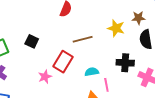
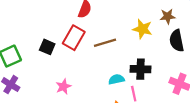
red rectangle: (63, 62) -> (74, 38), moved
black cross: (125, 63) -> (141, 69), moved

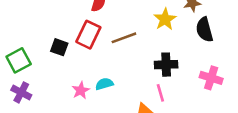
yellow star: (143, 29) -> (165, 19), turned 30
cyan semicircle: (116, 79) -> (104, 84), moved

